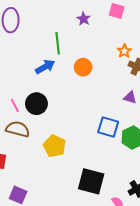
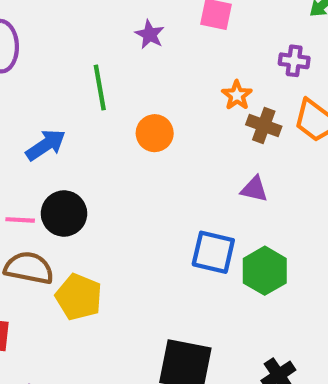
blue arrow: (45, 67) -> (46, 145), moved
pink line: (15, 105) -> (20, 220), turned -56
yellow pentagon: (55, 146) -> (79, 297), moved

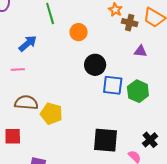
purple triangle: (254, 189) -> (140, 51), moved
black circle: (64, 214) -> (95, 65), moved
pink line: (20, 220) -> (18, 69), moved

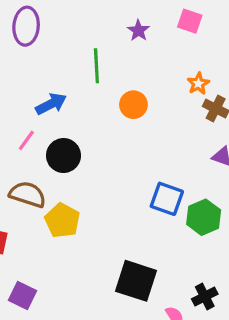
black circle: (95, 65) -> (63, 156), moved
pink line: (18, 69) -> (26, 140), turned -64

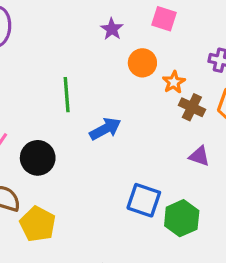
green line: (96, 66) -> (67, 95), moved
blue arrow: (51, 104) -> (105, 129), moved
orange circle: (133, 105) -> (142, 63), moved

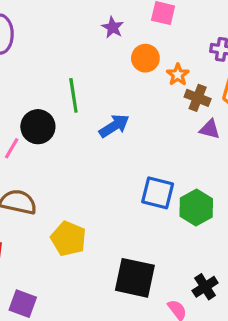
purple triangle: (199, 156) -> (210, 129), moved
black circle: (38, 158) -> (38, 127), moved
yellow pentagon: (38, 224) -> (68, 239), moved

